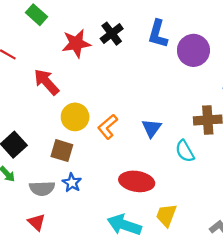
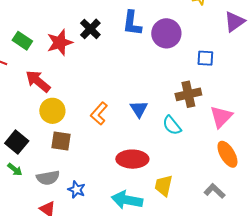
green rectangle: (37, 15) -> (22, 41), moved
yellow circle: (75, 117) -> (52, 111), moved
blue star: (72, 183) -> (76, 190), moved

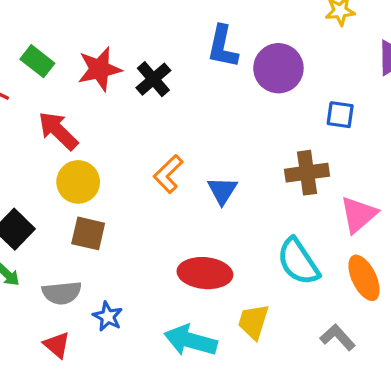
black cross: (90, 29) -> (153, 79), moved
orange L-shape: (99, 114) -> (168, 174), moved
cyan semicircle: (172, 125) -> (298, 262), moved, size x1.4

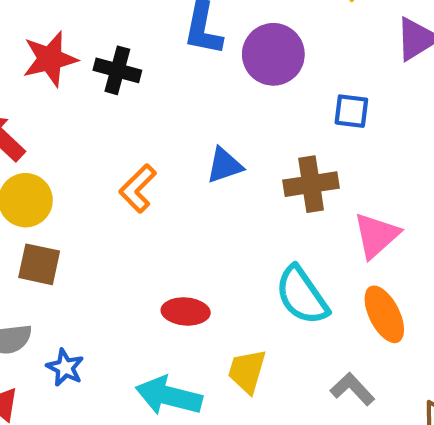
black cross: (153, 79) -> (117, 70), turned -33
blue triangle: (222, 191) -> (224, 165), moved, turned 40
red ellipse: (205, 273) -> (186, 311), size x0.7

